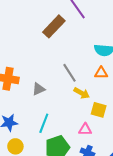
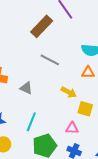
gray line: (70, 73) -> (50, 60), moved, turned -30
gray triangle: (38, 89) -> (26, 88), turned 48

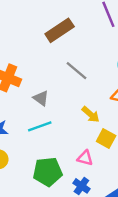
brown rectangle: (42, 26) -> (60, 30), moved
cyan line: (31, 122) -> (40, 126), moved, turned 36

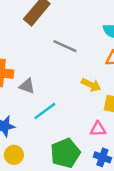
gray triangle: (41, 98) -> (27, 86), moved

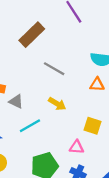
yellow arrow: (91, 85) -> (57, 104), moved

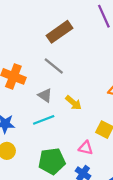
gray line: (54, 69) -> (54, 66), moved
gray triangle: (16, 101) -> (45, 95), moved

